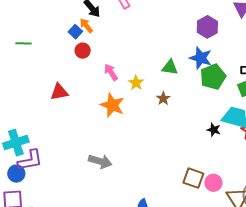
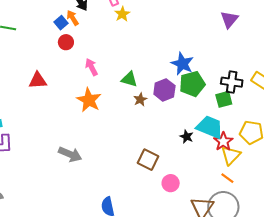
purple hexagon: (207, 27) -> (164, 90), moved
green triangle: (170, 67) -> (129, 79), moved
yellow star: (136, 83) -> (122, 14), moved
brown square: (193, 178) -> (148, 160), moved
pink circle: (213, 183) -> (171, 183), moved

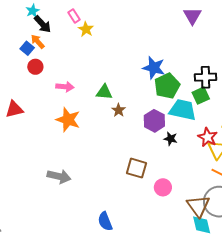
pink arrow: (91, 67) -> (65, 87), turned 132
purple hexagon: (164, 90) -> (154, 121), moved
cyan trapezoid: (210, 127) -> (183, 110), moved

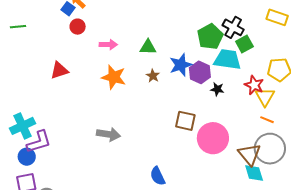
blue star: (154, 68) -> (181, 65), moved, turned -30
black cross: (206, 77) -> (233, 27), moved, turned 35
brown star: (119, 110) -> (153, 76), moved
pink circle: (163, 187) -> (213, 138), size x1.8

